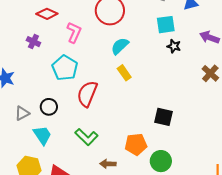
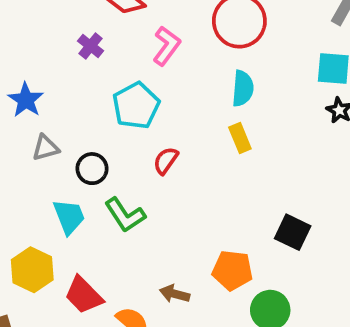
cyan semicircle: (120, 46) -> (243, 88), turned 126
red semicircle: (87, 94) -> (166, 161), size x0.6
gray triangle: (22, 113) -> (45, 148), moved
green L-shape: (86, 137) -> (125, 215), moved

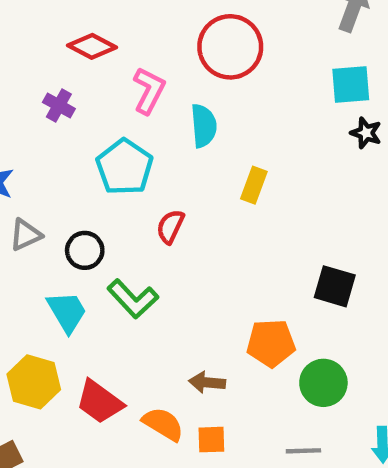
cyan semicircle: (243, 88) -> (204, 126), moved
yellow rectangle: (240, 138) -> (254, 185), turned 52

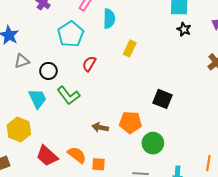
brown arrow: (207, 382) -> (100, 127), moved
red trapezoid: (100, 402) -> (47, 156), moved

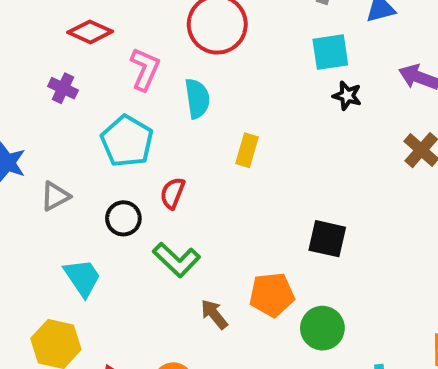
gray triangle: (22, 61) -> (55, 196), moved
black circle: (48, 71) -> (123, 218), moved
green L-shape: (69, 96) -> (177, 260), moved
brown arrow: (100, 127) -> (214, 314), turned 49

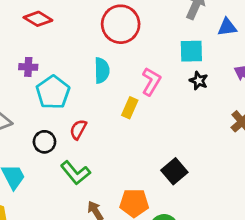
pink L-shape: (145, 69) -> (151, 82), moved
purple cross: (63, 88) -> (28, 67), moved, turned -30
black square: (327, 239) -> (174, 171), turned 30

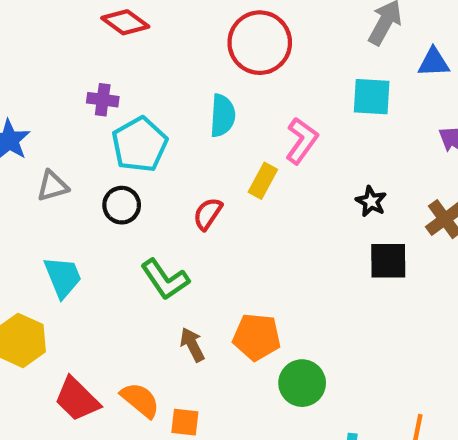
black star: (199, 81) -> (371, 201), moved
red semicircle: (78, 129) -> (208, 214), moved
black circle: (44, 142) -> (122, 205), moved
black square: (174, 171) -> (388, 261), moved, turned 35

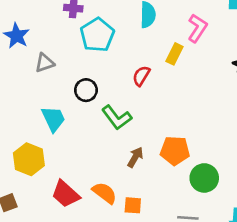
black circle: (122, 205) -> (86, 90), moved
brown arrow: (192, 345) -> (135, 157), turned 60

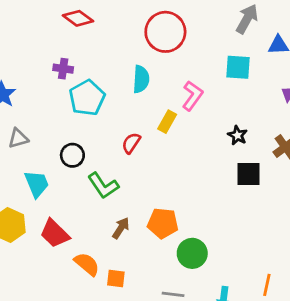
gray triangle: (45, 63) -> (18, 138), moved
red trapezoid: (65, 194) -> (55, 233), moved

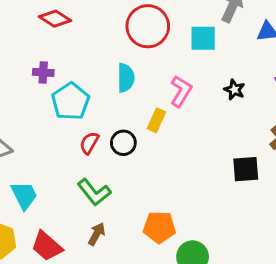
cyan square: (238, 67) -> (203, 38), moved
black star: (237, 135) -> (234, 90), moved
red semicircle: (131, 143) -> (89, 143), moved
black circle: (72, 155) -> (123, 143), moved
brown arrow: (121, 228) -> (97, 234), moved

